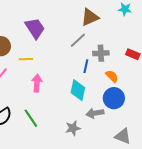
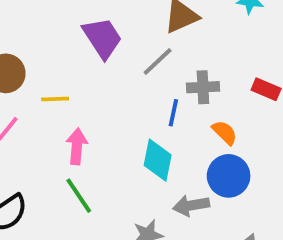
purple trapezoid: (35, 28) -> (102, 38), moved
green line: (31, 118) -> (79, 196), moved

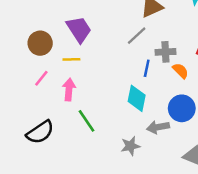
purple trapezoid: (102, 38) -> (79, 29), moved
orange semicircle: (225, 133) -> (181, 71), moved
pink arrow: (77, 146) -> (69, 90), moved

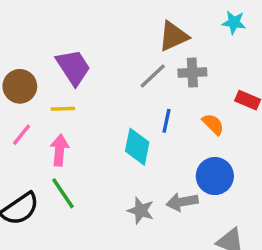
gray cross: (165, 52) -> (192, 72), moved
cyan diamond: (137, 98) -> (137, 147), moved
green line: (86, 121) -> (63, 193), moved
gray star: (130, 146) -> (141, 211), moved, turned 30

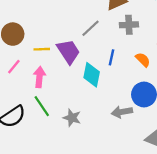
purple trapezoid: (73, 67) -> (68, 52), moved
gray line: (153, 76) -> (91, 28), moved
gray star: (141, 211) -> (72, 118), moved

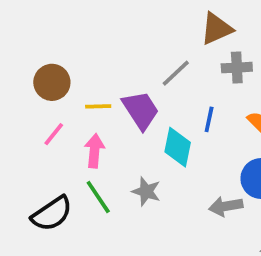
gray star: (72, 118) -> (146, 191), moved

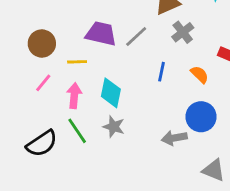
gray cross: (237, 68) -> (183, 32), turned -35
purple trapezoid: (141, 110) -> (101, 34), moved, turned -44
cyan diamond: (178, 147) -> (111, 93), moved

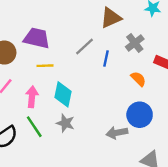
gray cross: (183, 32) -> (135, 43), moved
purple trapezoid: (101, 34) -> (37, 38), moved
yellow line: (77, 62) -> (45, 66), moved
blue line: (162, 72) -> (106, 58), moved

